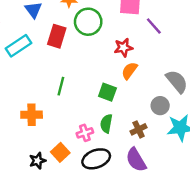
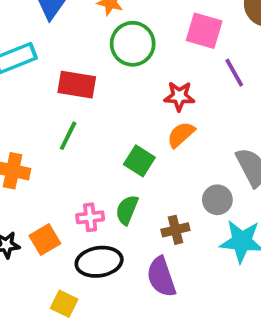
red rectangle: (57, 36) -> (77, 85), moved, turned 70

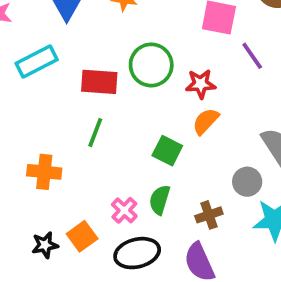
green circle: (133, 44) -> (151, 65), moved
pink cross: (90, 217) -> (124, 210), turned -35

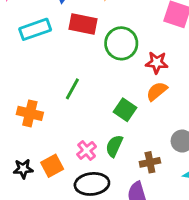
red rectangle: (99, 82) -> (83, 24), moved

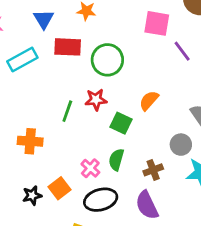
red star: (157, 63) -> (96, 100), moved

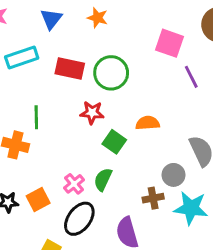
red rectangle: (68, 47) -> (70, 69), moved
orange semicircle: (149, 101) -> (148, 123), turned 35
green line: (67, 111) -> (36, 117), moved, turned -30
brown cross: (153, 170) -> (153, 198), moved
black ellipse: (101, 200) -> (79, 219), turned -48

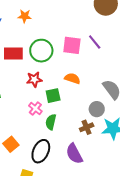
pink square: (169, 43) -> (72, 45), moved
orange semicircle: (148, 123) -> (72, 78), turned 35
green square: (114, 142) -> (53, 96), turned -35
pink cross: (74, 184) -> (35, 109), moved

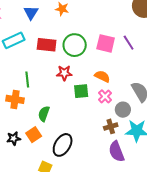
pink cross: (35, 109) -> (105, 96), moved
green semicircle: (51, 122) -> (44, 114), moved
purple semicircle: (74, 154) -> (116, 152), moved

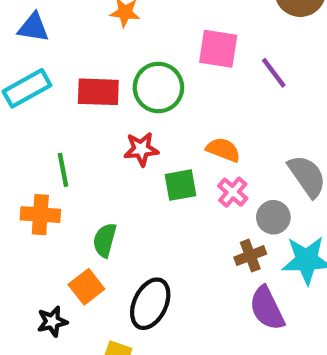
blue triangle: (31, 13) -> (33, 27), moved, turned -49
pink square: (106, 43) -> (218, 49), moved
black star: (14, 138) -> (52, 322), moved

